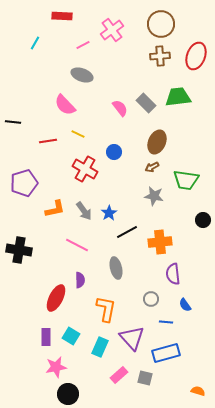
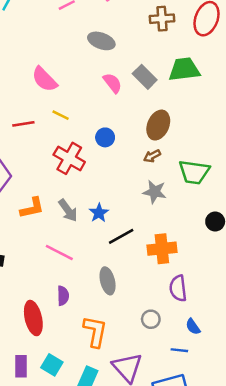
gray ellipse: (82, 75) -> (101, 41), moved
red ellipse: (56, 298) -> (33, 318), turned -40
blue line: (166, 322) -> (179, 350), moved

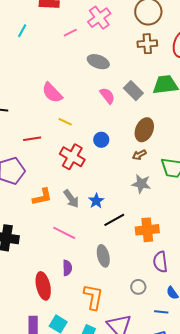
red line: (23, 124) -> (32, 139), moved

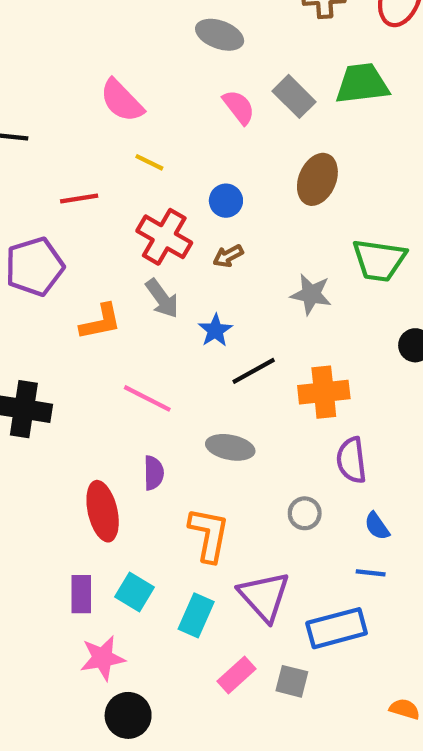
brown arrow: (139, 155) -> (228, 256), moved
gray arrow: (71, 199) -> (162, 298), moved
gray ellipse: (103, 256) -> (230, 447), turned -65
blue line: (161, 312) -> (371, 573), moved

